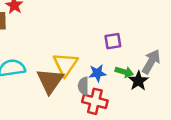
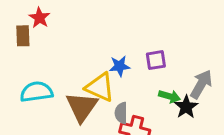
yellow triangle: (65, 64) -> (100, 87), turned -40
blue star: (97, 73) -> (120, 66), moved

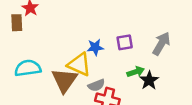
gray arrow: (201, 84) -> (161, 44), moved
green arrow: (170, 96) -> (136, 72), turned -35
gray semicircle: (121, 113) -> (96, 85), turned -112

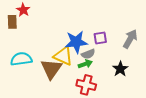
blue star: (95, 47) -> (76, 42), size x1.6
green arrow: (136, 72) -> (85, 64), moved
gray semicircle: (96, 85) -> (88, 54), moved

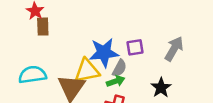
brown rectangle: (12, 22) -> (43, 27), moved
gray semicircle: (88, 54) -> (119, 68), turned -40
yellow triangle: (63, 56) -> (87, 71), turned -35

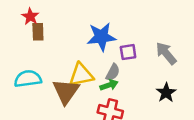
gray arrow: (174, 49) -> (166, 53), turned -70
blue star: (104, 53) -> (101, 37), moved
black star: (161, 88) -> (166, 93), moved

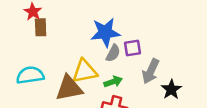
gray arrow: (166, 53) -> (151, 71), moved, turned -115
gray semicircle: (113, 72) -> (113, 53), moved
brown triangle: (66, 91) -> (69, 88), turned 44

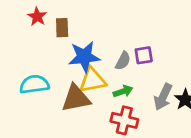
brown rectangle: (41, 27) -> (62, 28), moved
blue star: (105, 32) -> (84, 57), moved
gray arrow: (151, 71) -> (163, 97), moved

